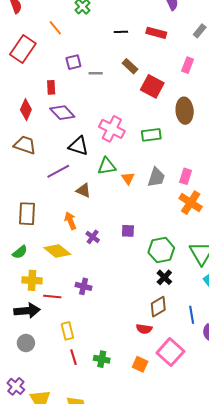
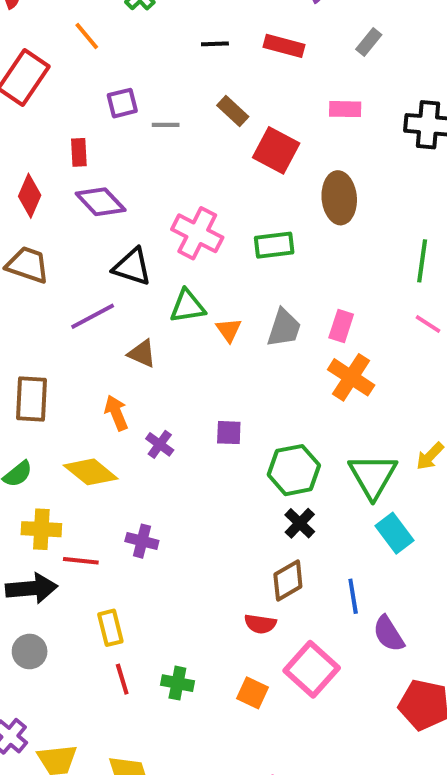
pink rectangle: (188, 65) -> (345, 109), turned 70

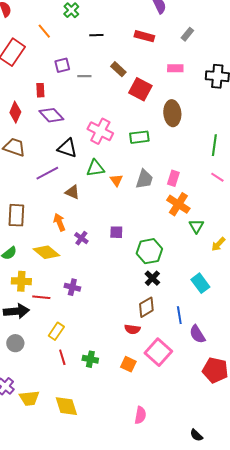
black line: (215, 44) -> (96, 35), moved
green triangle: (373, 476) -> (196, 226), moved, size x0.6
yellow rectangle: (110, 628) -> (56, 331), turned 48

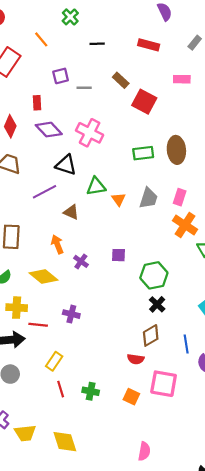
brown ellipse: (172, 113) -> (176, 150), moved
pink cross: (100, 131) -> (90, 133), moved
pink square: (158, 352) -> (164, 384), turned -32

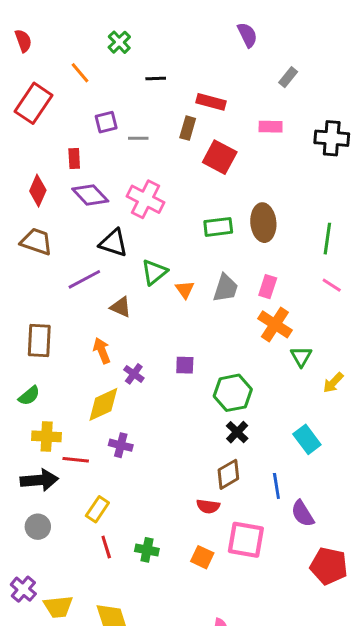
red rectangle: (149, 45) -> (211, 102), moved
brown rectangle: (121, 80) -> (188, 128), turned 63
green triangle: (96, 186) -> (154, 272), turned -30
yellow diamond: (43, 276) -> (103, 404), moved, turned -64

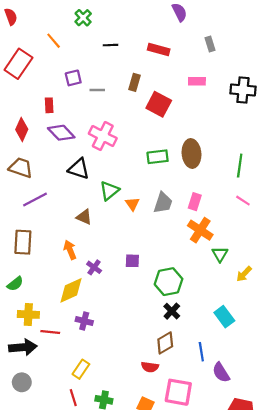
gray rectangle: (288, 77) -> (210, 44), turned -56
red rectangle: (211, 102) -> (159, 49), moved
purple line: (84, 279) -> (35, 199), moved
yellow rectangle: (97, 509) -> (81, 369), moved

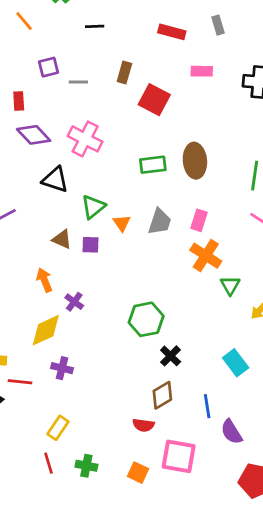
red rectangle: (159, 49) -> (172, 32), moved
purple square: (132, 261) -> (91, 245), moved
green hexagon: (168, 282) -> (146, 319), moved

